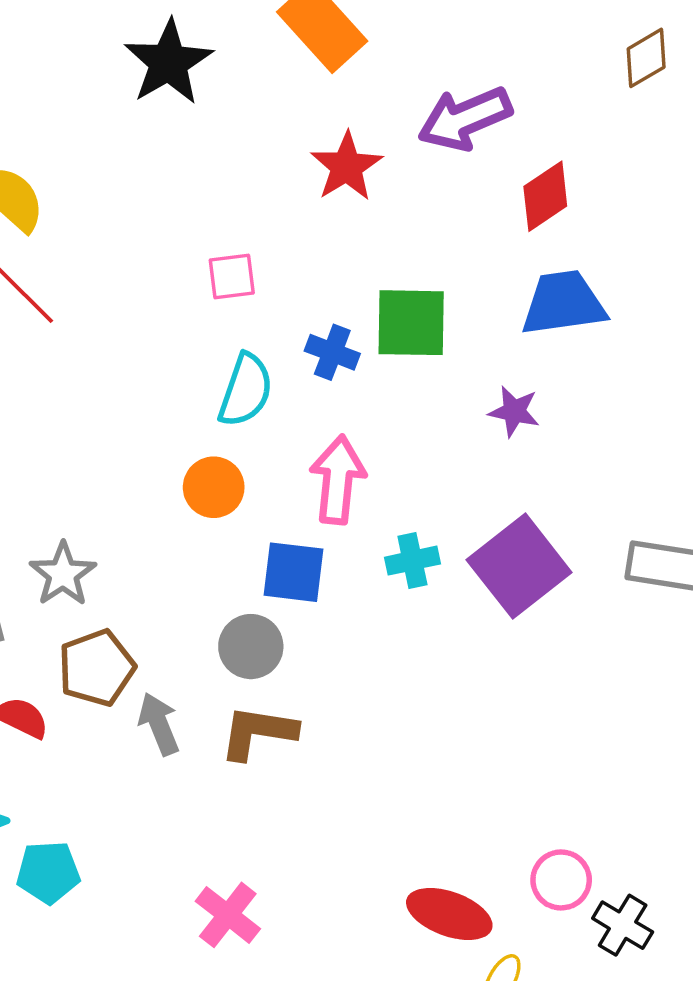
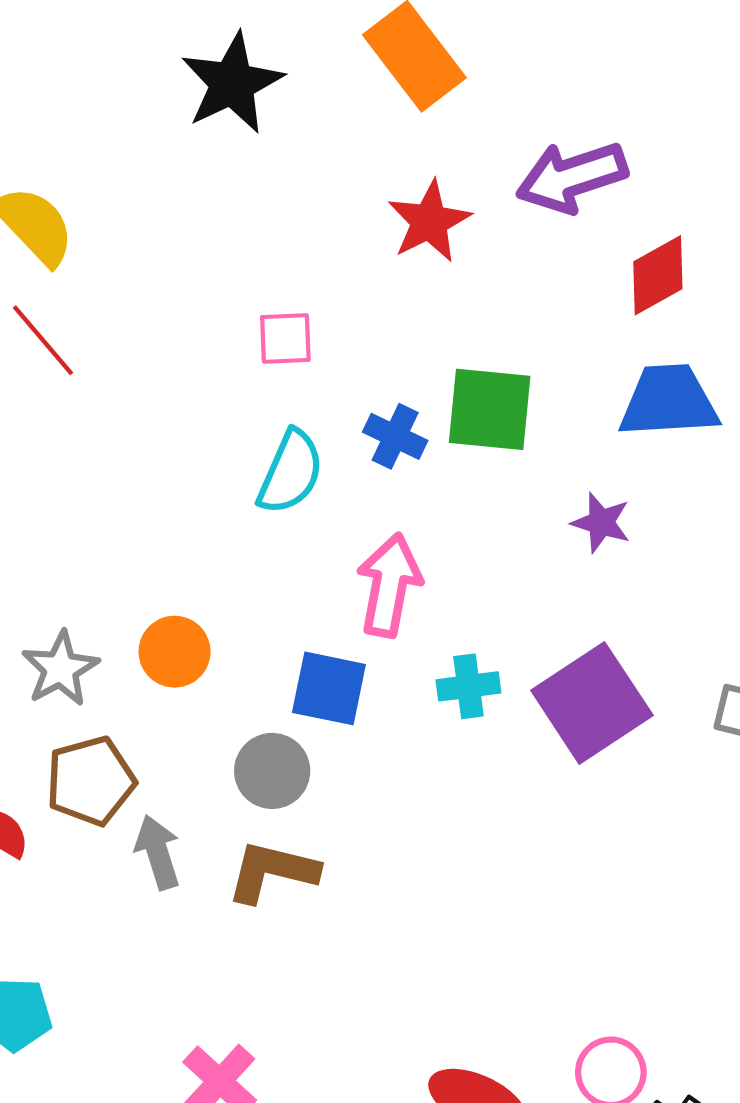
orange circle: (214, 487) -> (175, 652), moved

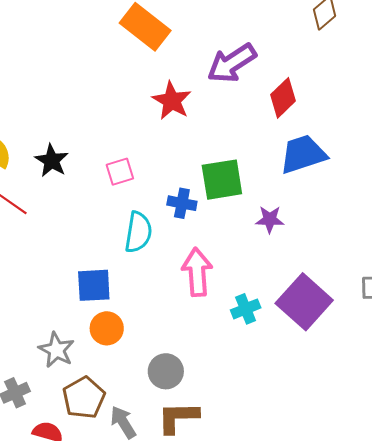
black star: (232, 83) -> (52, 161), moved, size x0.7
purple star: (601, 523) -> (270, 219), moved
blue square: (329, 688) -> (94, 285), moved

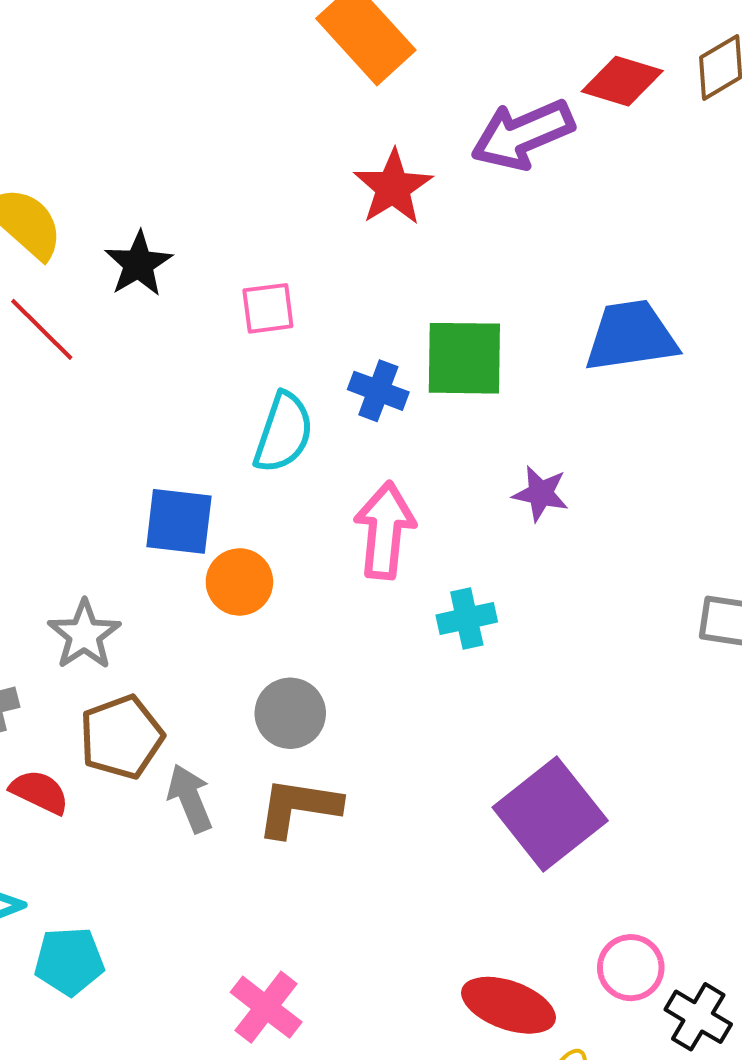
red diamond: (283, 98) -> (622, 81), moved, turned 51
purple star: (270, 219) -> (541, 494), moved
purple square: (304, 302) -> (550, 814), moved
orange circle: (107, 328) -> (239, 582), moved

